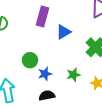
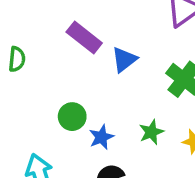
purple rectangle: (42, 16) -> (84, 37), turned -60

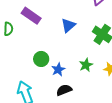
purple rectangle: (84, 37) -> (31, 16), moved

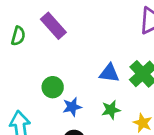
blue triangle: (68, 25) -> (109, 73), moved, turned 35

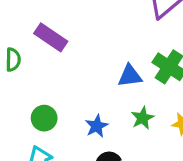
green circle: (53, 87) -> (44, 118), moved

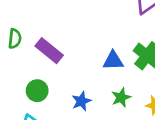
purple rectangle: (51, 37) -> (49, 51), moved

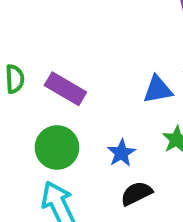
green circle: (37, 91) -> (57, 147), size x1.4

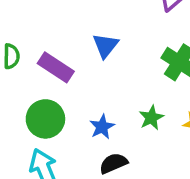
blue triangle: (158, 90) -> (105, 46), moved, turned -44

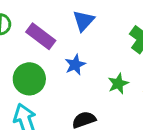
blue star: (102, 127) -> (75, 65), moved

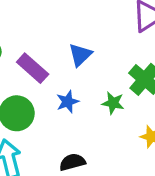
green star: (118, 84) -> (113, 103), moved, turned 30

